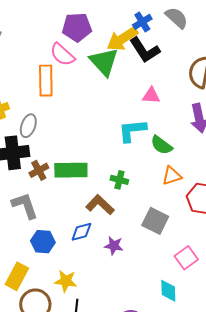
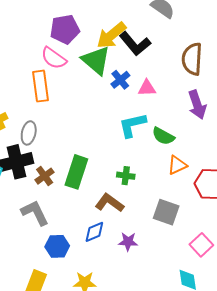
blue cross: (142, 22) -> (120, 80), moved
green rectangle: (71, 170) -> (76, 172), turned -64

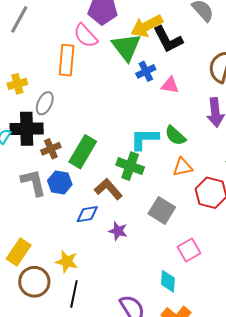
cyan L-shape: (132, 125) -> (144, 139), moved
green cross: (126, 176) -> (130, 166), size x1.5
blue hexagon: (57, 246) -> (60, 182), moved

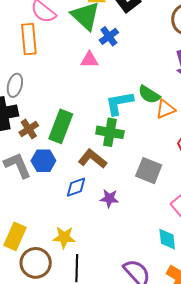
pink triangle: (170, 85) -> (89, 60), moved
orange triangle: (183, 167) -> (165, 109), moved

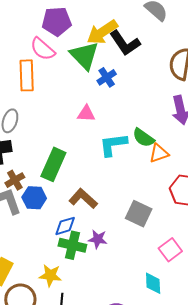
pink triangle: (89, 60) -> (86, 114), moved
brown cross: (29, 129) -> (15, 180), moved
green cross: (110, 132) -> (72, 245), moved

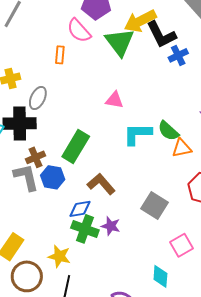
orange rectangle: (27, 75) -> (60, 55), size x0.6
blue cross: (107, 77) -> (178, 55), moved

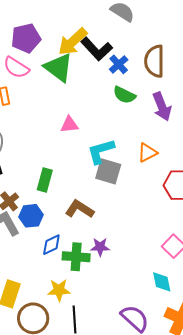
green semicircle: (168, 131) -> (124, 95), moved
green rectangle: (76, 147) -> (45, 180), size x0.7
gray square: (154, 206) -> (108, 171), moved
blue diamond: (80, 209) -> (51, 245), moved

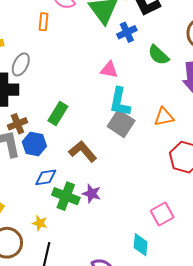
blue cross: (119, 64) -> (127, 32), moved
pink triangle: (69, 125) -> (109, 70), moved
cyan L-shape: (101, 151) -> (120, 102), turned -80
yellow star: (59, 290) -> (40, 223), size x0.7

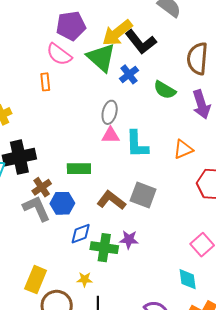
gray ellipse: (21, 64) -> (110, 112), moved
pink triangle: (109, 70) -> (111, 135), moved
green rectangle: (58, 114) -> (79, 169), turned 70
gray square: (121, 124) -> (143, 195), moved

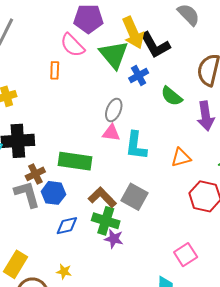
yellow arrow: (117, 33) -> (133, 33), turned -84
green rectangle: (79, 169) -> (75, 161), size x1.4
green cross: (104, 248) -> (106, 221), moved

